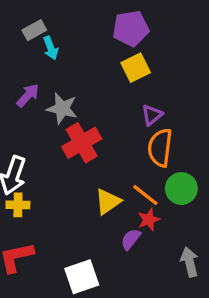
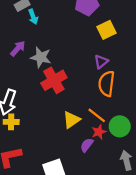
yellow square: (136, 68) -> (107, 30), moved
green circle: (181, 189) -> (120, 126), moved

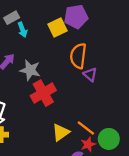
yellow square: (107, 30) -> (57, 28), moved
purple triangle: (101, 62) -> (90, 74), turned -40
orange semicircle: (107, 84) -> (78, 56), moved

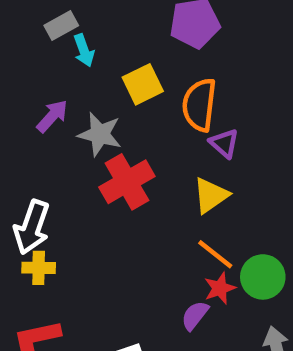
yellow square: (57, 28) -> (143, 84), moved
yellow triangle: (61, 132) -> (211, 195), moved

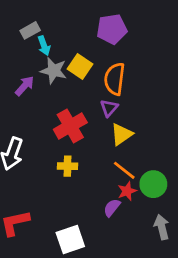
yellow square: (143, 84) -> (80, 66), turned -30
gray star: (100, 134) -> (54, 71), moved
purple triangle: (224, 143) -> (109, 108), moved, turned 30
yellow cross: (39, 268) -> (68, 166), moved

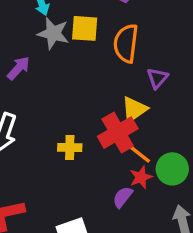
yellow square: (80, 66) -> (85, 28), turned -30
purple arrow: (25, 86) -> (19, 68), moved
purple triangle: (109, 108) -> (157, 78), moved
red cross: (70, 126) -> (118, 133), moved

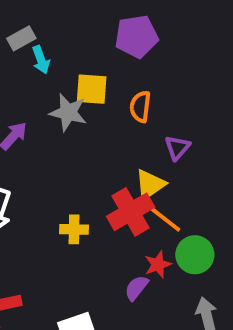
gray star: (53, 33) -> (68, 112), moved
orange semicircle: (126, 43) -> (140, 107), size x0.7
orange line: (138, 152) -> (166, 220), moved

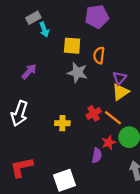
gray star: (68, 112) -> (77, 73), moved
yellow triangle: (150, 185) -> (121, 92), moved
red cross: (131, 212) -> (94, 113), size x0.6
purple semicircle: (136, 288) -> (97, 155), turned 152

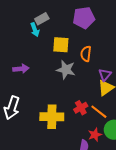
gray rectangle: (33, 18) -> (42, 19), moved
purple arrow: (29, 71) -> (21, 69), turned 42
yellow cross: (62, 123) -> (52, 117), size x1.6

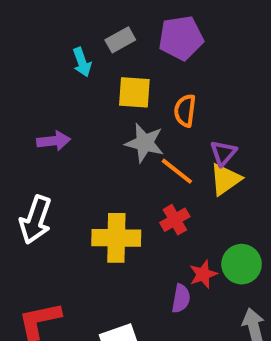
gray rectangle: (42, 19) -> (120, 40), moved
orange line: (99, 112) -> (177, 171), moved

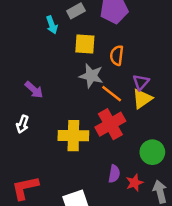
purple arrow: (54, 141) -> (34, 90), moved, turned 48
white arrow: (35, 220) -> (23, 124), size x0.6
red cross: (175, 220) -> (110, 124), size x1.6
red star: (203, 274) -> (135, 183), moved

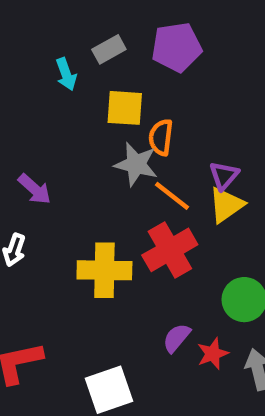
orange semicircle: (117, 55) -> (161, 137), moved
purple semicircle: (114, 174) -> (177, 338), turned -150

